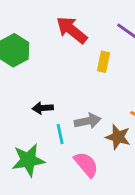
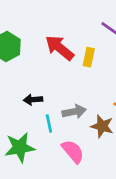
red arrow: (72, 30) -> (60, 48), moved

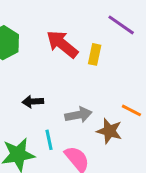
cyan line: (49, 124) -> (49, 140), moved

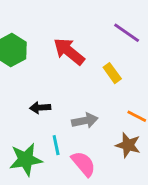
yellow rectangle: (95, 54) -> (112, 73), moved, turned -48
brown star: (109, 131) -> (128, 145), moved

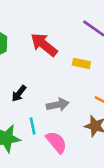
yellow rectangle: (112, 73) -> (81, 63), turned -42
black arrow: (40, 108) -> (19, 93), turned -48

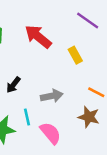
yellow rectangle: (81, 63) -> (75, 55), turned 49

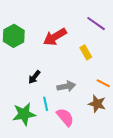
red arrow: (38, 37) -> (55, 37), turned -70

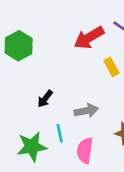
red arrow: (55, 37) -> (89, 38), moved
pink semicircle: (65, 117) -> (85, 151), turned -132

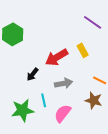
red arrow: (89, 38) -> (57, 57), moved
pink semicircle: (85, 151) -> (63, 113), turned 30

